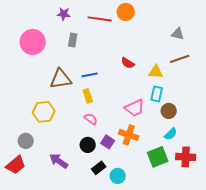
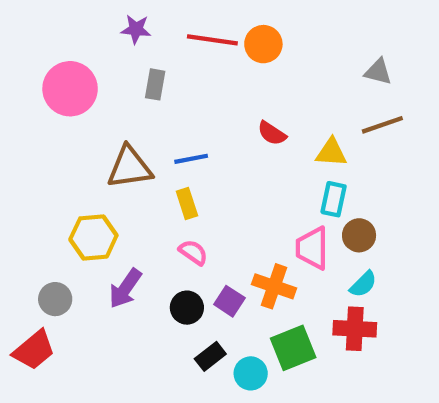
orange circle: (126, 12) -> (263, 44), moved
pink trapezoid: (135, 108) -> (312, 248), moved, turned 115
green square: (158, 157) -> (293, 348), moved
red cross: (186, 157) -> (355, 329), moved
purple arrow: (59, 161) -> (125, 288), moved, turned -90

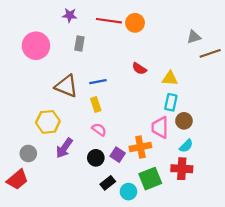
gray triangle: (378, 72) -> (194, 37), turned -32
brown line: (382, 125) -> (210, 53), moved
brown triangle: (130, 167) -> (66, 86), turned 30
orange cross: (274, 286) -> (140, 147), turned -30

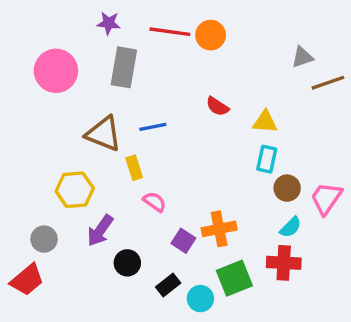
gray rectangle: (79, 44) -> (124, 67), size x1.6
yellow rectangle: (96, 105) -> (134, 168), moved
pink trapezoid: (160, 127) -> (326, 198), moved, turned 35
black circle: (96, 158) -> (127, 263), moved

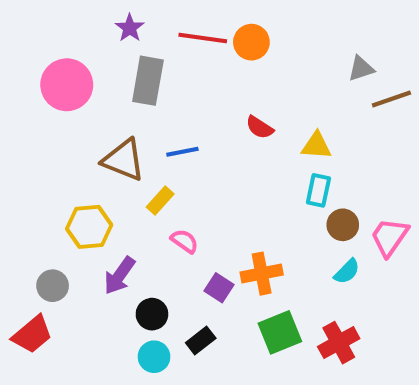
purple star: (109, 23) -> (130, 28), turned 30
yellow rectangle: (134, 168) -> (160, 200), turned 60
red cross: (284, 263) -> (339, 343), moved, turned -32
cyan circle: (200, 299) -> (154, 357), moved

